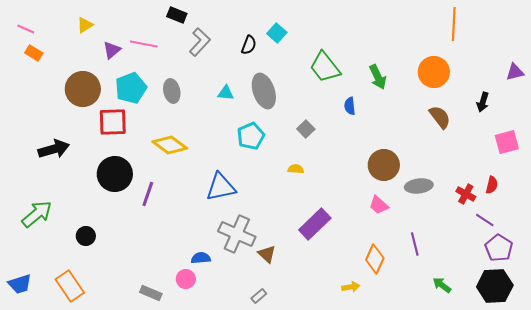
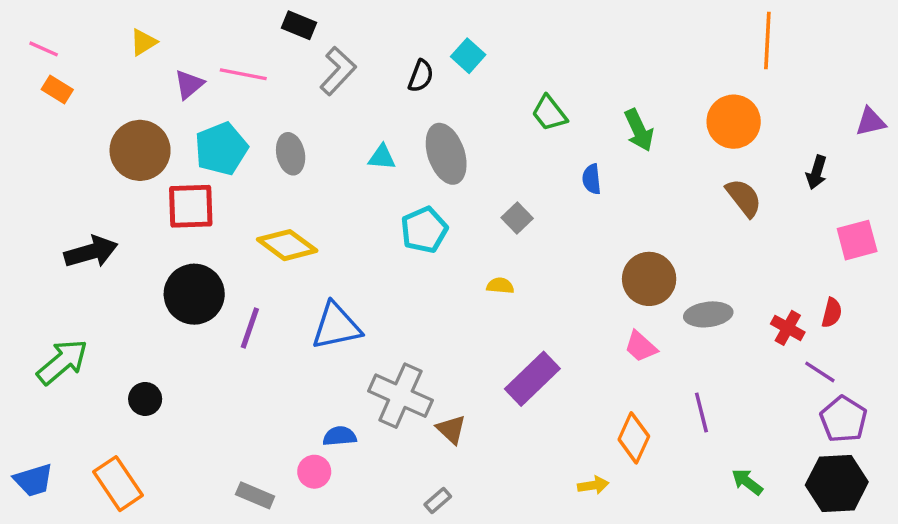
green trapezoid: (325, 67) -> (549, 113), size x0.7
blue triangle: (221, 187) -> (336, 326), moved

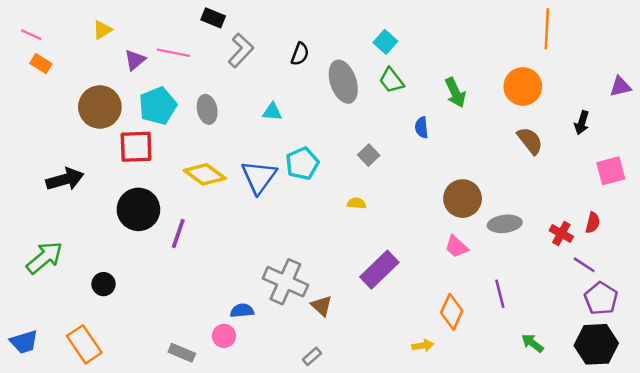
cyan square: (468, 56) -> (385, 42), moved
gray ellipse: (446, 154) -> (343, 82), moved
blue triangle: (336, 326) -> (259, 177), moved, turned -42

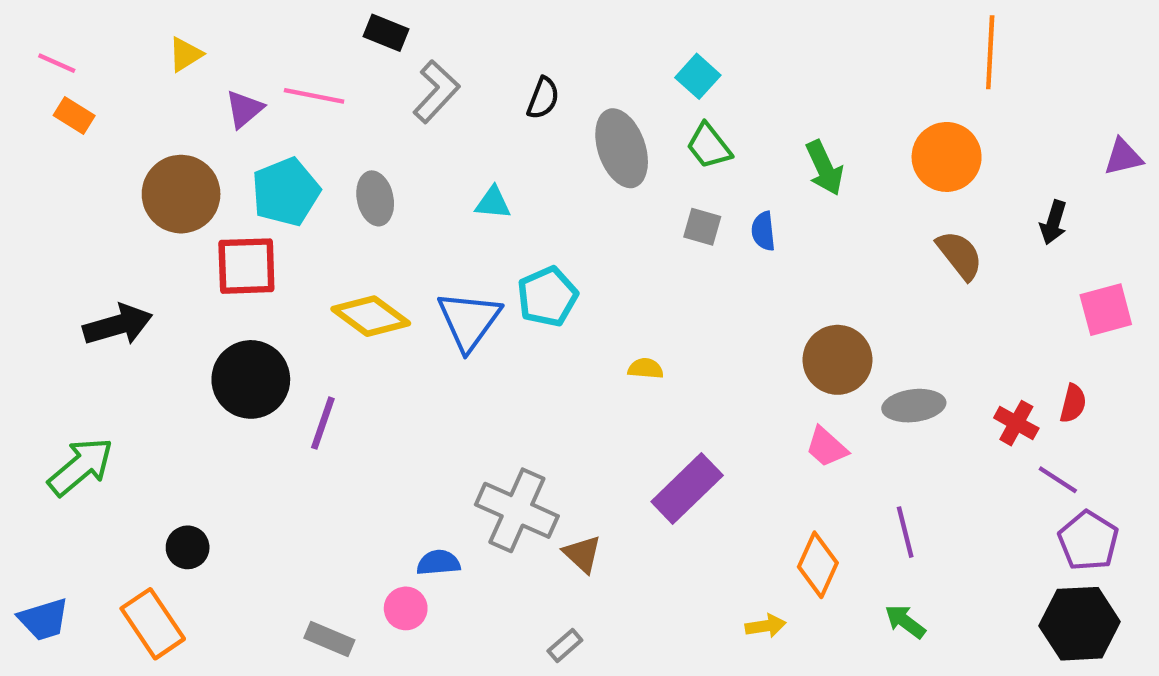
gray square: (369, 155) -> (702, 227), moved, turned -30
black circle: (103, 284) -> (188, 547), moved
green arrow: (532, 343) -> (905, 622), moved

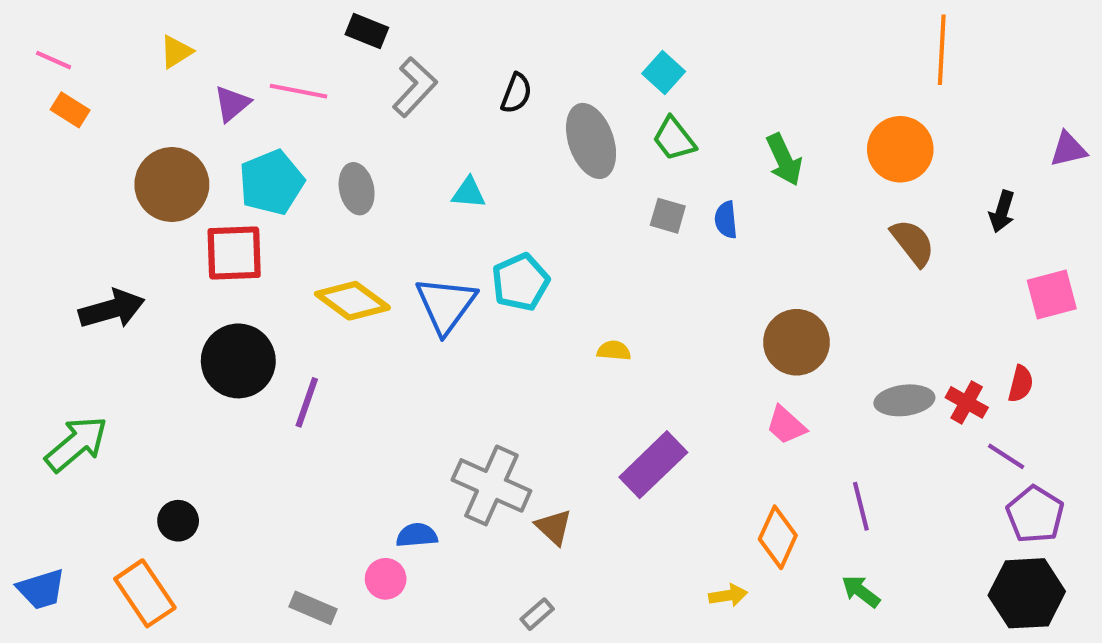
gray ellipse: (914, 406) -> (904, 400), moved

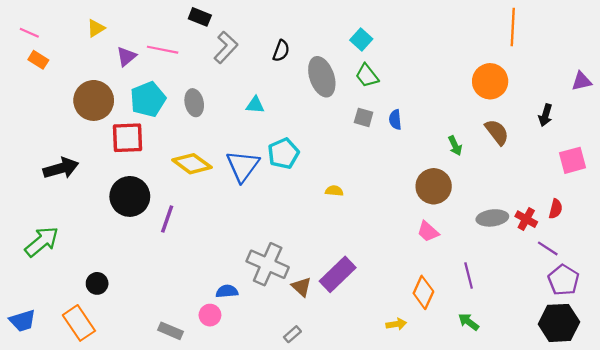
green arrow: (784, 160) -> (455, 146), moved, size x0.7
purple rectangle: (653, 465) -> (338, 274), moved

